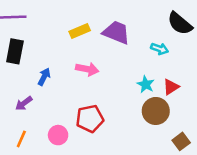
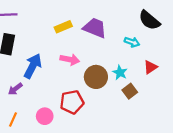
blue arrow: (44, 77) -> (33, 66), size x1.6
red triangle: (171, 87) -> (150, 67), moved
brown circle: (156, 111) -> (96, 77), moved
brown square: (181, 141) -> (130, 91), moved

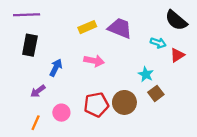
blue arrow: (33, 66) -> (56, 68), size x0.7
red triangle: (150, 67) -> (177, 55), moved
brown circle: (96, 77) -> (124, 102), moved
pink circle: (45, 116) -> (61, 113), moved

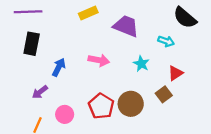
yellow rectangle: (87, 27) -> (88, 13), moved
red triangle: (177, 55) -> (176, 73), moved
cyan star: (146, 74) -> (141, 64), moved
red pentagon: (96, 105) -> (101, 106), turned -30

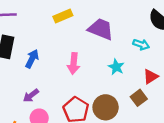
pink arrow: (99, 60) -> (74, 63), turned 84
blue arrow: (59, 67) -> (32, 59), moved
purple arrow: (40, 92) -> (31, 95), moved

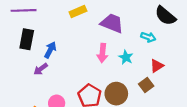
pink arrow: (74, 63) -> (102, 53), moved
purple arrow: (31, 95) -> (41, 69), moved

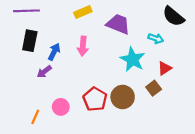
pink arrow: (102, 53) -> (83, 46), moved
cyan star: (126, 57) -> (133, 59), size x1.6

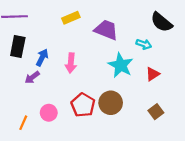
pink arrow: (83, 46) -> (71, 63), moved
brown square: (154, 88) -> (156, 112), moved

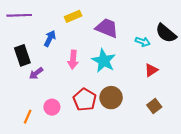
black semicircle: (161, 22) -> (166, 33), moved
black rectangle: (18, 46) -> (22, 55), moved, turned -30
blue arrow: (42, 57) -> (50, 38), moved
cyan star: (121, 65) -> (104, 61), moved

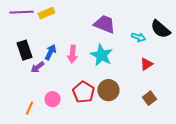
yellow rectangle: (73, 16) -> (46, 13), moved
blue arrow: (50, 38) -> (50, 52), moved

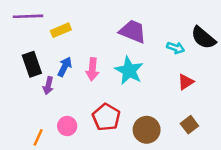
yellow rectangle: (46, 13) -> (61, 30), moved
purple arrow: (37, 67) -> (48, 86), turned -40
brown circle: (108, 90) -> (147, 130), moved

